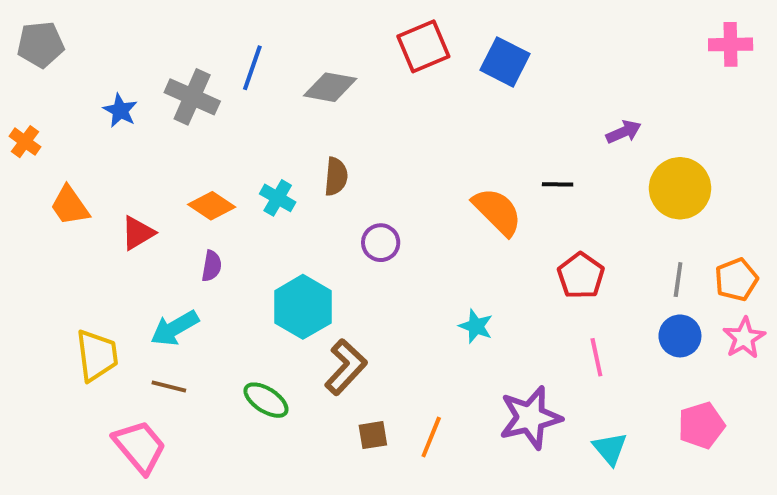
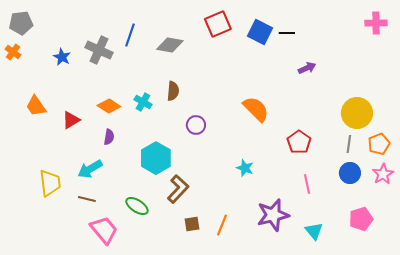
purple arrow: (624, 132) -> (307, 68), moved
orange cross: (25, 142) -> (13, 52), moved
black line: (558, 184) -> (287, 33), moved
yellow circle: (680, 188) -> (357, 113), moved
pink trapezoid: (140, 447) -> (104, 230), moved

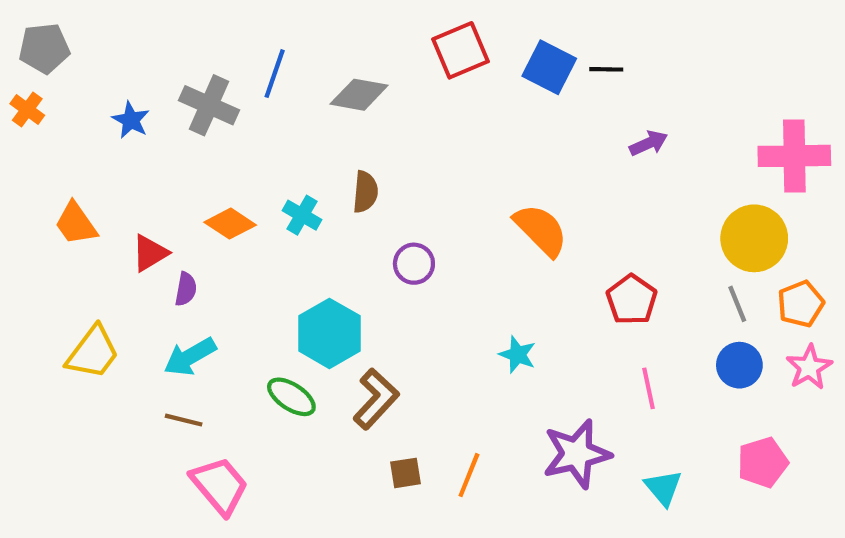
pink cross: (376, 23) -> (794, 156), moved, size x1.5
purple semicircle: (109, 137) -> (186, 289), moved
gray line: (349, 144) -> (737, 304), turned -30
yellow trapezoid: (50, 183) -> (93, 352), moved, turned 44
green ellipse: (137, 206) -> (291, 397), moved

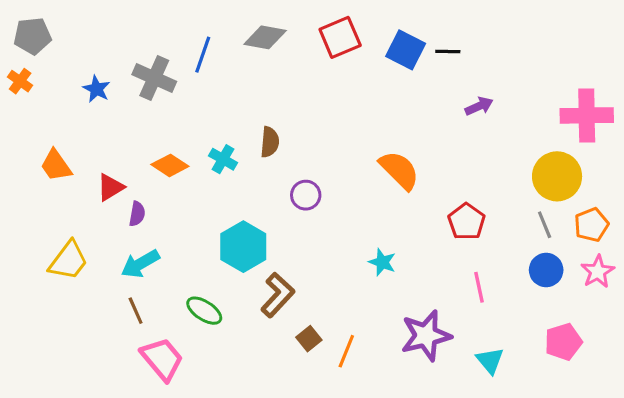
gray diamond: (359, 95) -> (265, 37), moved
green ellipse: (291, 397) -> (204, 311), moved
brown line: (184, 420) -> (136, 311), turned 52
brown square: (406, 473) -> (309, 339), moved, turned -30

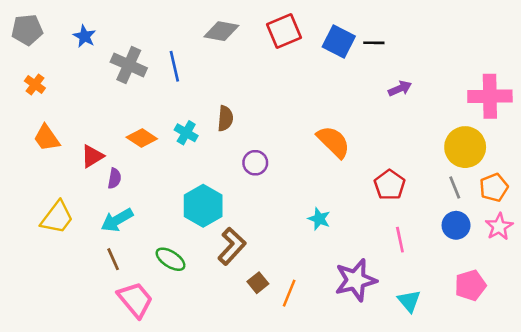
blue line: (203, 55) -> (174, 66), moved, turned -32
orange cross: (20, 81) -> (35, 85), moved
blue star: (97, 89) -> (84, 36), moved

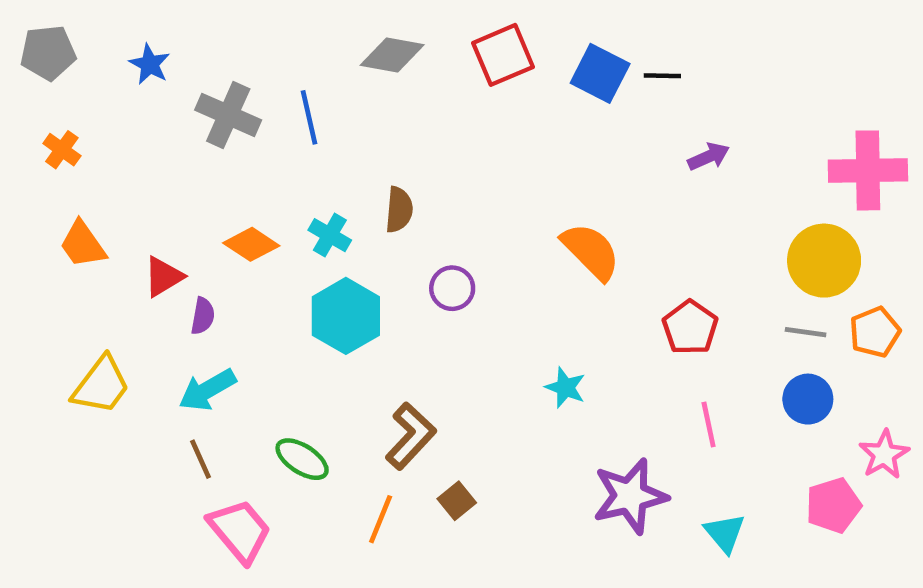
gray line: (455, 188) -> (806, 332), turned -60
cyan hexagon: (203, 206) -> (346, 316), moved
pink star: (499, 227) -> (884, 455), moved
orange line: (289, 293) -> (381, 519), moved

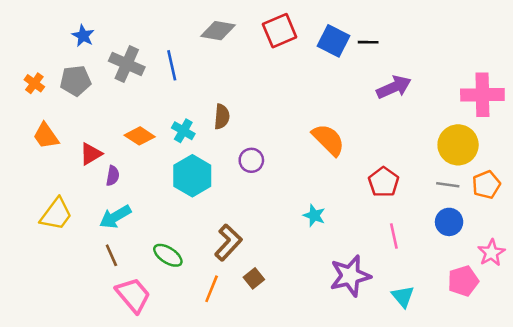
gray pentagon: (48, 53) -> (75, 81), moved
purple arrow: (709, 157) -> (394, 87), size x1.5

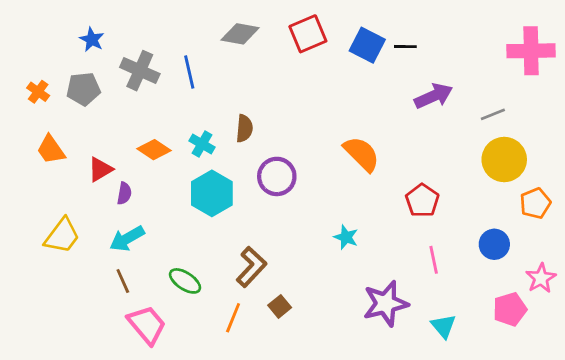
pink cross: (482, 95) -> (531, 51), moved
purple circle: (251, 160) -> (277, 176), size x1.4
gray line: (448, 185) -> (493, 114), moved, turned -30

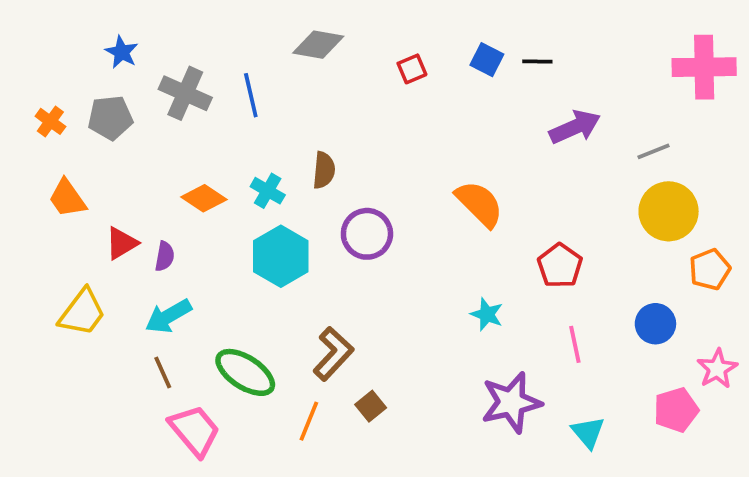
red square: (308, 34) -> (412, 69), moved, size x0.6
blue square: (367, 45) -> (487, 60), size x0.7
red triangle: (100, 169) -> (122, 243), moved
cyan star: (346, 237) -> (487, 314), moved
green ellipse: (185, 281) -> (245, 372), size x1.4

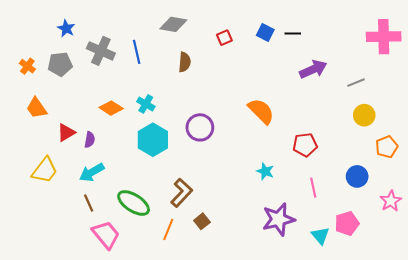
brown semicircle: (324, 170) -> (185, 62), moved
yellow circle: (669, 211) -> (364, 115), size x0.7
red pentagon: (560, 266) -> (305, 145), turned 30
pink pentagon: (676, 410) -> (347, 223), moved

